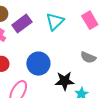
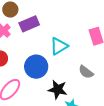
cyan triangle: (55, 21) -> (59, 46), moved

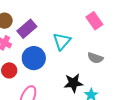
blue circle: (36, 67) -> (34, 58), moved

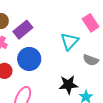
cyan triangle: (62, 41) -> (69, 41), moved

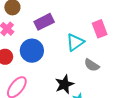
purple rectangle: (23, 30) -> (44, 22), moved
black star: (68, 85) -> (64, 84), turned -30

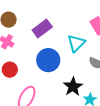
blue circle: (32, 51) -> (48, 60), moved

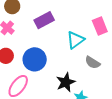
blue circle: (48, 60) -> (35, 59), moved

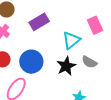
black star: (66, 82) -> (66, 66), moved

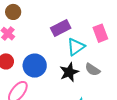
purple rectangle: (39, 22) -> (61, 28), moved

